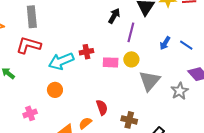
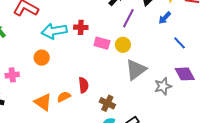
blue arrow: (165, 43) -> (165, 18), moved

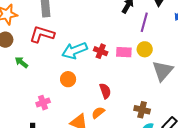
red cross: (81, 27) -> (101, 51), moved, turned 32
red semicircle: (83, 85) -> (105, 91), moved

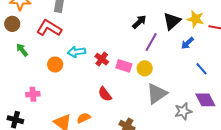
cyan arrow: (75, 51) -> (76, 52), size x0.7
orange circle: (68, 79) -> (55, 65), moved
red semicircle: (105, 91) -> (105, 94), moved, turned 147

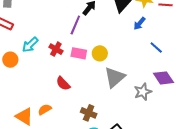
purple line: (151, 42) -> (75, 25), moved
cyan arrow: (76, 52) -> (30, 45), turned -30

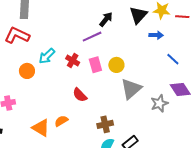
blue arrow: (139, 24) -> (156, 35), turned -128
purple line: (75, 25) -> (92, 37), turned 42
pink rectangle: (79, 53) -> (95, 65), turned 63
brown cross: (89, 113) -> (105, 124), turned -35

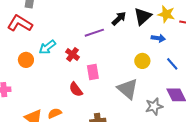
black arrow: (106, 19) -> (119, 19), moved
pink rectangle: (95, 65) -> (93, 72), moved
yellow circle: (116, 65) -> (142, 61), moved
gray triangle: (131, 89) -> (128, 89), turned -45

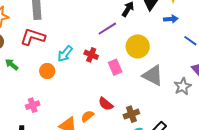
yellow circle: (142, 61) -> (138, 46), moved, size x1.5
red semicircle: (76, 89) -> (106, 104), moved

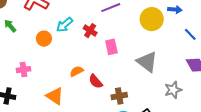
yellow circle: (138, 46) -> (152, 19), moved
gray star: (183, 86) -> (173, 90), moved
orange semicircle: (88, 116) -> (77, 71), moved

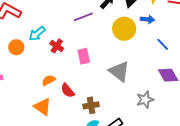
red cross: (90, 31) -> (57, 46), moved
orange triangle: (55, 96) -> (43, 107), moved

